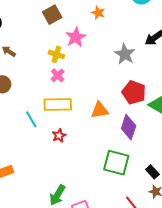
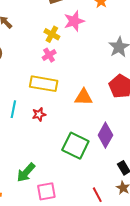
cyan line: (31, 119) -> (13, 109), moved, turned 30
purple diamond: (129, 127) -> (105, 135), moved
green square: (116, 163) -> (75, 146), moved

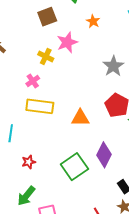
pink cross: (49, 55) -> (33, 81), moved
red star: (39, 114) -> (29, 162), moved
green square: (75, 146) -> (74, 167), turned 32

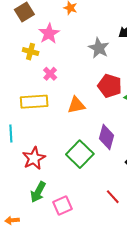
pink cross: (33, 81) -> (50, 74), moved
red star: (29, 162) -> (34, 158), size x1.6

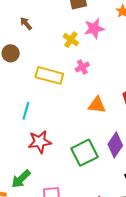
yellow rectangle: (34, 102) -> (49, 75), moved
green arrow: (38, 192) -> (21, 179), moved

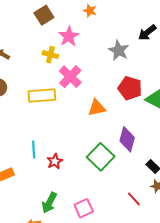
pink cross: (82, 67) -> (70, 77), size x1.6
cyan line: (26, 111) -> (34, 150), moved
red star: (40, 142) -> (55, 161), size x0.7

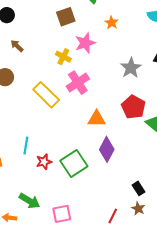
yellow rectangle: (42, 95) -> (46, 95), turned 36
purple diamond: (127, 139) -> (107, 149), moved
green square: (101, 157) -> (74, 163), moved
red line: (134, 199) -> (113, 216), turned 56
green arrow: (49, 203) -> (30, 201), turned -100

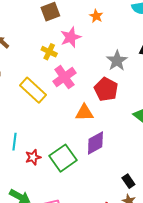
red pentagon: (133, 107) -> (106, 89), moved
purple diamond: (107, 149) -> (95, 143), turned 35

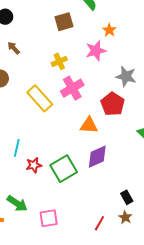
pink star: (71, 37) -> (96, 51), moved
yellow cross: (49, 52) -> (59, 61), turned 35
gray star: (117, 61) -> (126, 76), turned -30

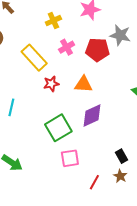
pink cross: (72, 88) -> (67, 47), size x0.7
red pentagon: (113, 104) -> (97, 50), moved, turned -30
red star: (34, 165) -> (51, 84), moved
pink square: (49, 218) -> (70, 158), moved

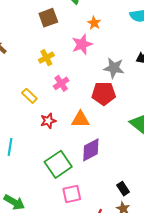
red pentagon: (97, 50) -> (104, 93), moved
yellow rectangle: (34, 58) -> (29, 96), size x0.6

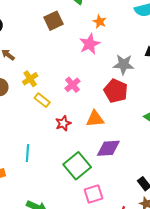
yellow cross: (46, 58) -> (30, 79), moved
red pentagon: (104, 93) -> (116, 91), turned 30
purple diamond: (91, 150) -> (108, 148), turned 30

